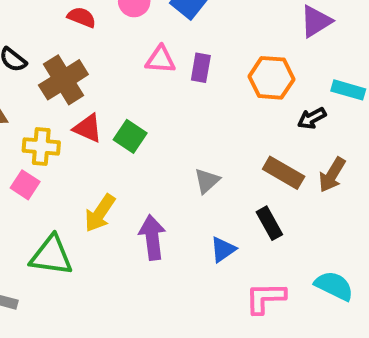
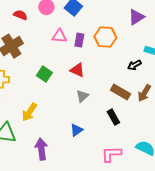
orange hexagon: (271, 78) -> (105, 37), moved
red triangle: (88, 128) -> (77, 70), moved
purple arrow: (152, 237) -> (41, 149), moved
blue triangle: (223, 249) -> (76, 130), moved

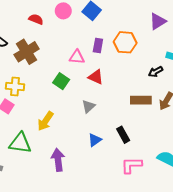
pink triangle: (59, 36) -> (77, 57), moved
brown rectangle: (120, 92) -> (141, 100), turned -30
gray triangle: (82, 96) -> (88, 106), moved
black rectangle: (113, 117) -> (123, 135), moved

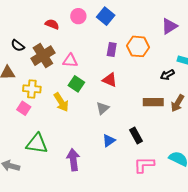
pink triangle: (77, 57) -> (70, 61), moved
yellow arrow: (45, 121) -> (61, 102), moved, turned -66

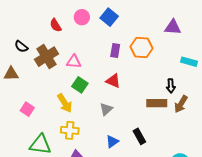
red semicircle: (52, 24) -> (56, 25), turned -144
purple triangle: (169, 26) -> (173, 27), turned 36
black arrow: (167, 75) -> (171, 86), moved, turned -64
yellow cross: (32, 89) -> (70, 130), moved

